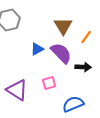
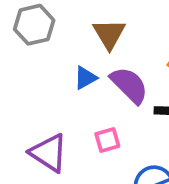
brown triangle: (63, 26) -> (109, 34), moved

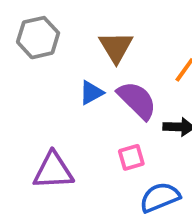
pink square: (107, 140) -> (131, 157), moved
purple triangle: (49, 153) -> (53, 171), turned -36

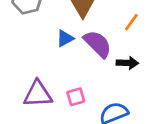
pink square: (131, 157) -> (76, 97), moved

